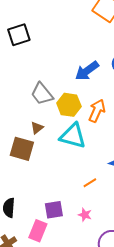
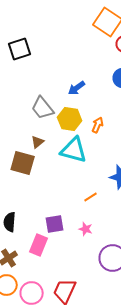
blue arrow: (87, 71) -> (77, 88), moved, size x0.7
orange arrow: (97, 111) -> (98, 125), size x0.7

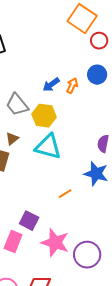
orange arrow: (98, 125) -> (72, 86), moved
purple square: (55, 224) -> (29, 221), turned 36
pink star: (86, 229) -> (55, 243), moved, size x2.0

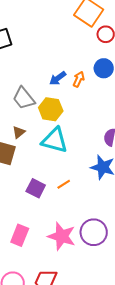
orange line: (65, 194) -> (64, 184), moved
purple square: (29, 221) -> (36, 188), moved
purple circle: (87, 255) -> (94, 232), moved

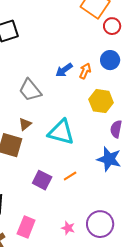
yellow hexagon: (51, 109) -> (101, 101), moved
pink star: (62, 236) -> (68, 228), size x0.5

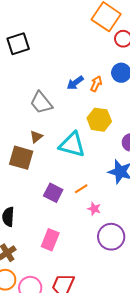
yellow hexagon: (101, 101) -> (99, 120), moved
pink rectangle: (26, 227) -> (50, 240), moved
pink star: (68, 228) -> (94, 209), moved

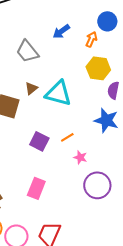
orange arrow: (96, 84) -> (91, 39), moved
yellow hexagon: (99, 120) -> (98, 68), moved
brown triangle: (36, 137) -> (31, 88), moved

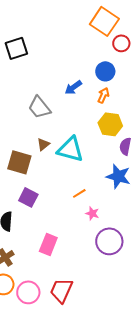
blue circle: (107, 21) -> (105, 71), moved
purple square: (39, 141) -> (28, 197), moved

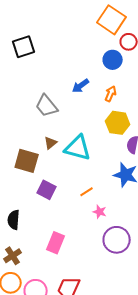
blue circle: (105, 71) -> (113, 60), moved
purple square: (28, 197) -> (47, 190), moved

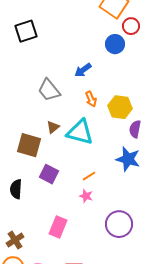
orange arrow: (111, 94) -> (91, 99), moved, turned 133
pink star: (100, 212) -> (86, 196), moved
black semicircle: (14, 220) -> (16, 189), moved

